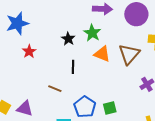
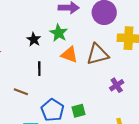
brown triangle: (129, 54) -> (97, 54), turned 35

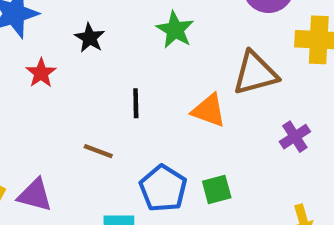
black star: (34, 40) -> (90, 38), moved
orange triangle: (69, 55) -> (209, 110), moved

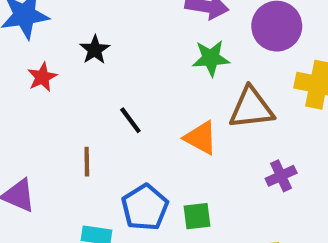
green star: (175, 30) -> (211, 58), moved, turned 30
black line: (136, 103) -> (130, 120), turned -44
brown line: (98, 151) -> (87, 162), turned 60

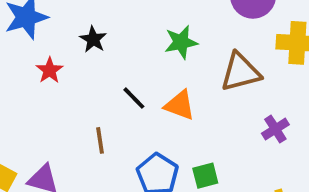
green star: (211, 58) -> (181, 42), moved
orange triangle: (201, 138) -> (180, 105), moved

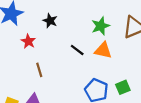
green star: (181, 42) -> (101, 26), moved
brown line: (100, 140) -> (39, 70), moved

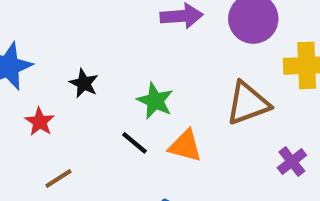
green star: (101, 26) -> (155, 101), moved, turned -30
brown line: (39, 70) -> (58, 178), turned 72

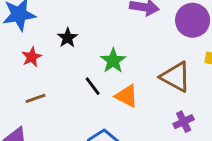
brown triangle: (248, 103) -> (176, 77), turned 36
purple cross: (292, 162) -> (184, 122), moved

